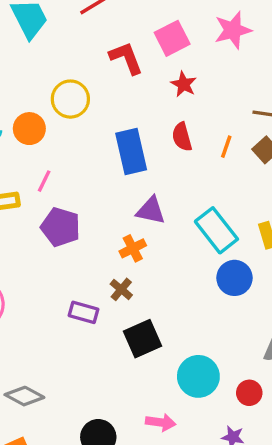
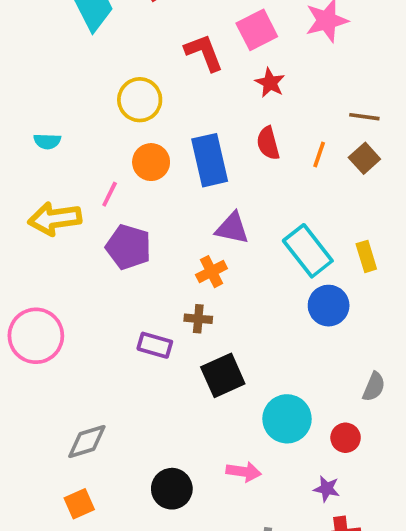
orange circle: (29, 129) -> (151, 162), moved
brown cross: (121, 289) -> (198, 319), turned -35
gray diamond: (24, 396) -> (87, 441), turned -45

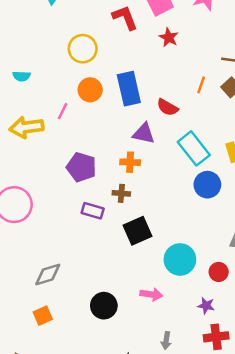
red semicircle: (268, 143) -> (167, 107), moved, turned -45
purple pentagon: (128, 247) -> (81, 167), moved
orange cross: (211, 272) -> (130, 162), turned 30

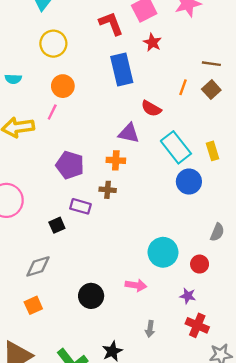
yellow circle: (83, 49) -> (53, 44), moved
blue rectangle: (129, 89) -> (122, 70), moved
orange circle: (90, 90) -> (63, 86), moved
black square: (138, 231) -> (57, 225), moved, size x0.6
red cross: (216, 337) -> (197, 325), turned 30

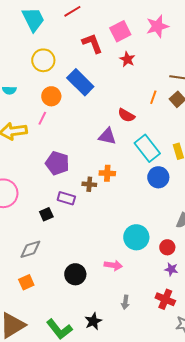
blue rectangle: (122, 70) -> (80, 82), moved, turned -32
orange cross: (116, 160) -> (107, 173), moved
purple star: (188, 296) -> (171, 269), moved

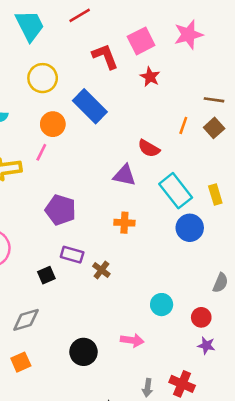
brown cross: (89, 184) -> (101, 270), moved, turned 32
cyan circle: (136, 237) -> (162, 305), size x0.7
red cross: (165, 299) -> (182, 384), moved

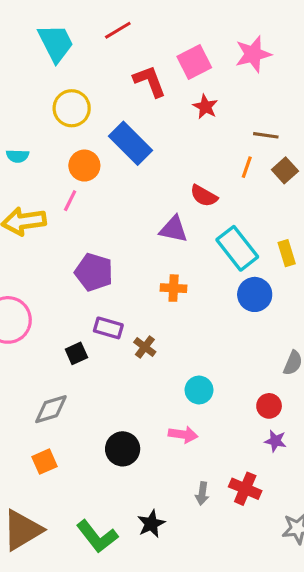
brown line: (214, 100) -> (266, 135), moved
cyan circle: (162, 305) -> (199, 390), moved

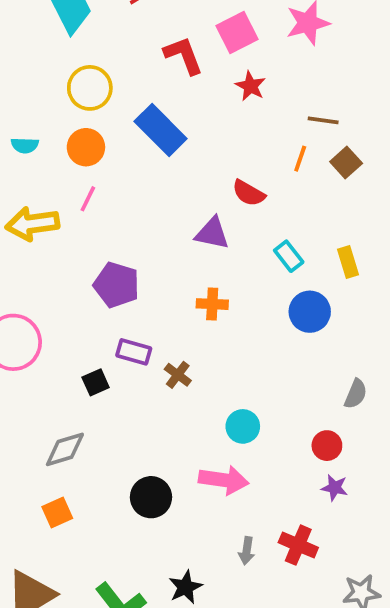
orange circle: (84, 166) -> (86, 147), moved
cyan rectangle: (237, 248) -> (289, 256), size x0.6
pink arrow: (183, 435) -> (224, 480), size x1.4

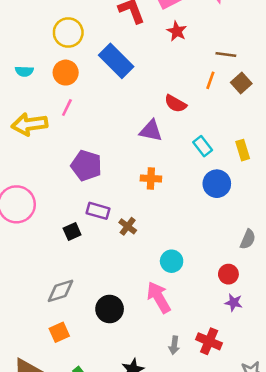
gray diamond: (65, 449) -> (60, 291), moved
pink arrow: (224, 480) -> (159, 297), turned -128
orange square: (57, 513) -> (59, 332), moved

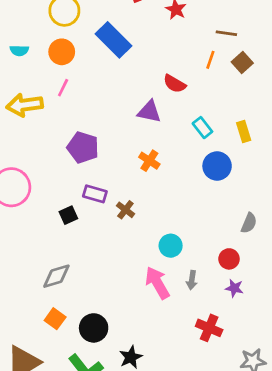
orange cross: (151, 179) -> (149, 161), turned 30
black circle: (110, 309) -> (94, 328), moved
orange square: (59, 332) -> (55, 319), turned -30
gray arrow: (174, 345) -> (192, 280), moved

